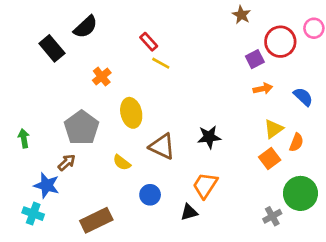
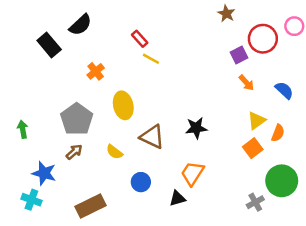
orange arrow: (263, 89) -> (246, 83), turned 60
brown arrow: (67, 163) -> (74, 152), moved

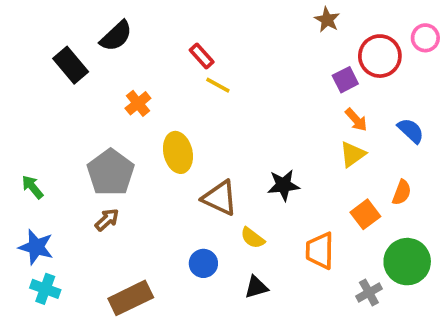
yellow triangle: (257, 120) -> (353, 154), moved
green arrow: (23, 129) -> (32, 187), turned -30
yellow semicircle: (114, 152) -> (253, 238), moved
blue star: (44, 173) -> (36, 247), moved
orange trapezoid: (192, 173) -> (320, 251), moved, turned -32

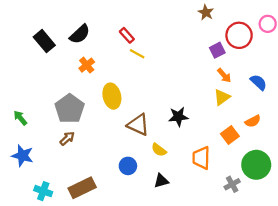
black semicircle: (116, 36) -> (80, 34), moved
orange semicircle: (402, 192) -> (253, 121), turned 42
cyan cross: (45, 289) -> (43, 191), moved

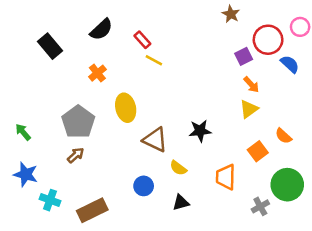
black semicircle: (80, 34) -> (101, 29), moved
blue semicircle: (259, 82) -> (290, 64), moved
orange semicircle: (253, 121) -> (283, 136), turned 70
cyan cross: (43, 191) -> (50, 200), moved

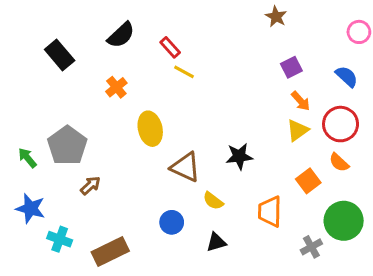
red circle: (268, 40) -> (341, 124), moved
gray pentagon: (78, 122) -> (67, 146), moved

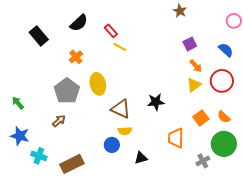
gray pentagon: (67, 146) -> (67, 91), moved
orange semicircle: (339, 162) -> (224, 117), moved
yellow semicircle: (213, 201) -> (125, 131), moved, turned -40

